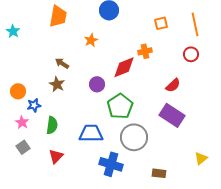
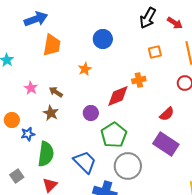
pink star: (22, 122) -> (31, 88), moved
green semicircle: (52, 125) -> (46, 154), size x1.4
blue trapezoid: (91, 133) -> (85, 162), turned 45

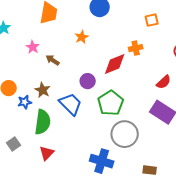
pink star: (31, 88) -> (33, 47), moved
brown star: (51, 113) -> (43, 90), moved
blue trapezoid: (85, 162) -> (71, 104), moved

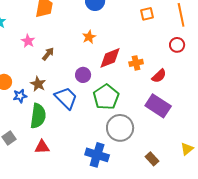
orange star: (82, 37) -> (89, 37), moved
orange cross: (136, 48) -> (136, 63), moved
brown arrow: (53, 60) -> (48, 54), turned 96
red triangle: (47, 153) -> (42, 147), turned 42
brown rectangle: (150, 170) -> (152, 159), moved, turned 40

